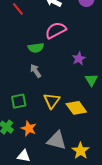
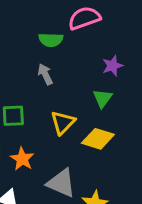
green triangle: (91, 80) -> (103, 98), moved
yellow diamond: (76, 108) -> (98, 139), turned -45

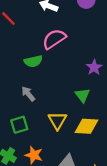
purple star: (113, 66) -> (94, 67), moved
gray arrow: (45, 74) -> (28, 94), moved

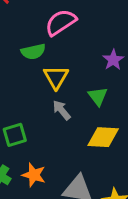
gray arrow: (28, 94) -> (62, 110), moved
yellow triangle: (57, 121) -> (56, 77), moved

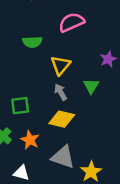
green semicircle: (33, 52) -> (32, 42), moved
yellow diamond: (103, 137) -> (62, 119), moved

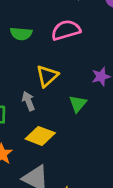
green semicircle: (32, 42) -> (21, 34), moved
gray arrow: (61, 92) -> (28, 101), moved

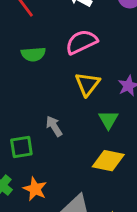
yellow triangle: (47, 76) -> (87, 84), moved
yellow diamond: (40, 136) -> (108, 161), moved

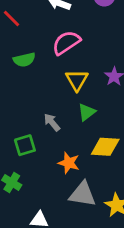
green triangle: (108, 120) -> (87, 112), moved, turned 30
orange star: (35, 189) -> (69, 163), moved

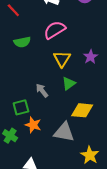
orange star: (69, 163) -> (33, 125), moved
gray triangle: (83, 194) -> (64, 132), moved

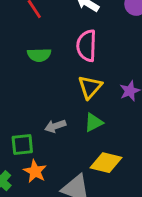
pink semicircle: (55, 30) -> (87, 46), turned -65
gray arrow: (42, 90) -> (55, 126), turned -80

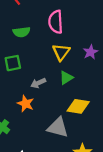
green square: (22, 144) -> (13, 63), moved
orange star: (35, 171) -> (26, 104), moved

